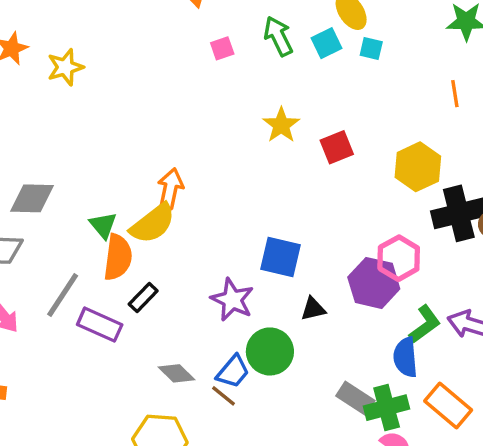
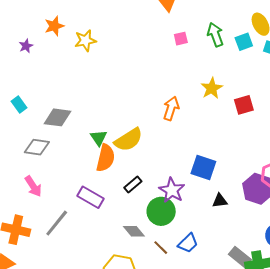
orange arrow: (170, 189) -> (171, 108), moved
gray line: (63, 295) -> (57, 223), moved
black rectangle: (143, 297) -> (133, 185), moved
green circle: (270, 351) -> (161, 211), moved
blue trapezoid: (233, 372) -> (188, 243), moved

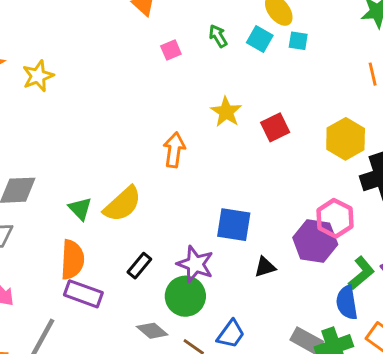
green arrow: (215, 35) -> (218, 36), size x0.7
cyan square: (244, 42) -> (260, 39), turned -30
orange semicircle: (106, 158) -> (72, 260), moved

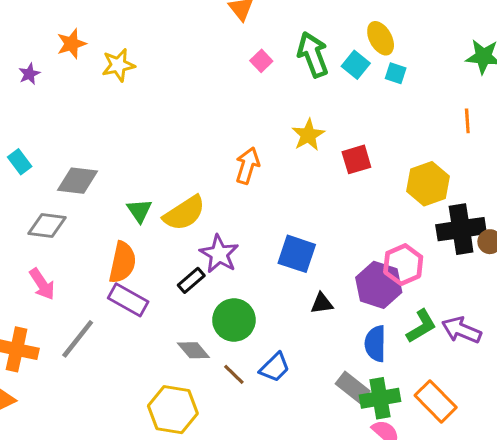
green arrow: (218, 36) -> (313, 55), size x1.8
pink square: (171, 50) -> (261, 61), turned -30
purple star: (195, 264) -> (219, 254), moved
blue semicircle: (347, 303) -> (375, 344), moved

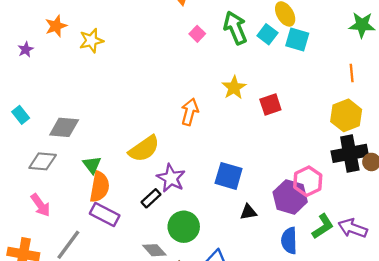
cyan square: (396, 73) -> (297, 40), size x1.5
yellow hexagon: (428, 184) -> (346, 115), moved
green triangle: (139, 211) -> (92, 165), moved

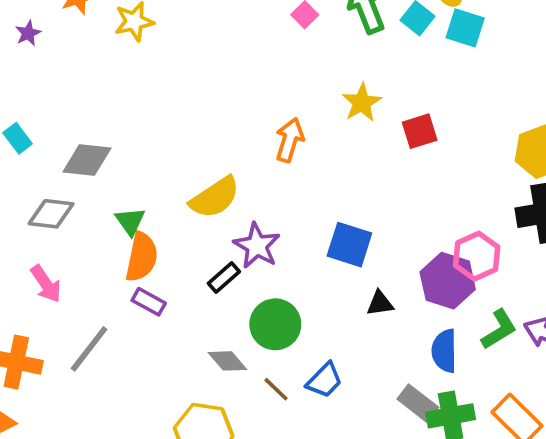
purple rectangle: (105, 215) -> (149, 302), size x0.7

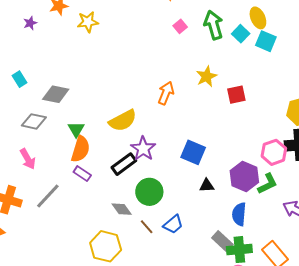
pink hexagon: (477, 256) -> (274, 152), moved
black rectangle: (224, 277) -> (124, 164), size x1.4
green L-shape: (499, 329) -> (268, 184), moved

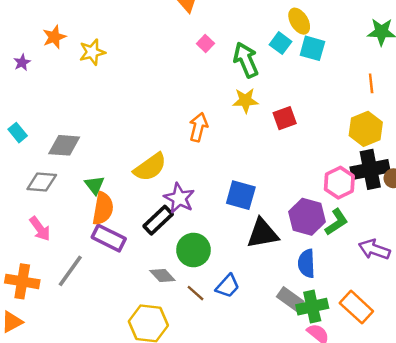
green arrow: (214, 25) -> (246, 60), moved
yellow star: (207, 76) -> (245, 100), turned 30
purple rectangle: (82, 174) -> (109, 238), size x1.5
black triangle: (207, 186) -> (263, 233), size x1.8

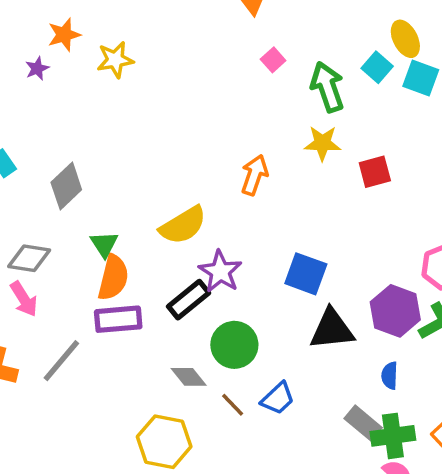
purple star: (22, 62) -> (37, 68), moved
gray diamond: (64, 145) -> (66, 186), turned -52
gray diamond: (42, 182) -> (29, 258), moved
purple rectangle: (109, 238) -> (118, 319), turned -36
blue semicircle: (306, 263) -> (390, 376), size x0.7

